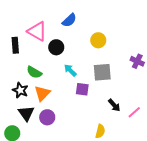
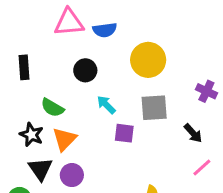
blue semicircle: (69, 20) -> (105, 30), turned 35
pink triangle: (37, 31) -> (69, 22), moved, turned -35
yellow circle: (98, 40) -> (148, 60), size x1.5
black arrow: (114, 105) -> (193, 133), moved

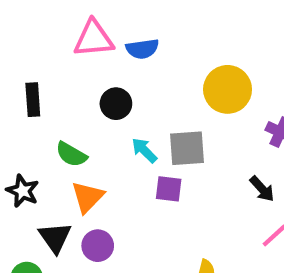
yellow circle: (148, 60) -> (228, 89), moved
gray square: (154, 108) -> (187, 148), moved
black star: (31, 135) -> (23, 191), moved

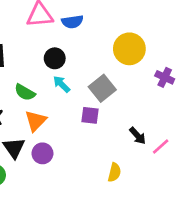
gray square: (187, 148) -> (102, 88), turned -35
cyan arrow: (144, 150) -> (61, 84), moved
black arrow: (262, 189) -> (138, 136), moved

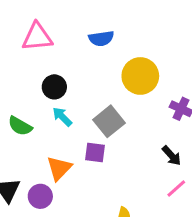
blue semicircle: (72, 22) -> (101, 38), moved
orange triangle: (36, 121) -> (59, 168), moved
black arrow: (138, 136) -> (172, 156), moved

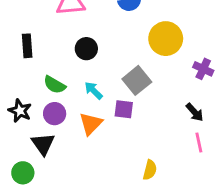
cyan arrow: (62, 117) -> (94, 91), moved
pink line: (176, 188) -> (199, 142), turned -60
purple circle: (40, 196) -> (55, 114), moved

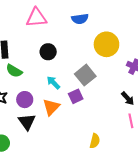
green semicircle: (55, 85) -> (14, 71), moved
purple square: (124, 109) -> (76, 96), turned -32
black triangle: (43, 144) -> (27, 122), moved

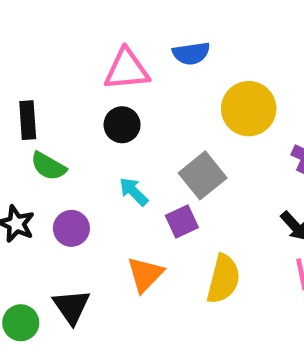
pink triangle: (36, 18) -> (127, 70), moved
orange triangle: (51, 107) -> (145, 274), moved
black triangle: (27, 122) -> (71, 307), moved
yellow semicircle: (95, 141) -> (223, 279), moved, size x1.5

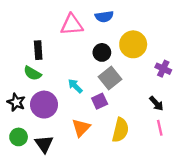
black rectangle: (28, 120) -> (38, 50), moved
black circle: (122, 125) -> (102, 52), moved
purple circle: (71, 228) -> (44, 105), size x1.5
green circle: (21, 323) -> (19, 137), moved

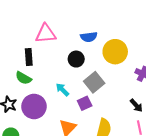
blue semicircle: (104, 17) -> (89, 37), moved
pink triangle: (72, 25) -> (46, 34), moved
black circle: (102, 52) -> (76, 59), moved

